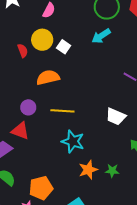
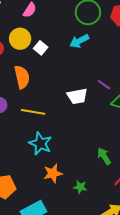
orange semicircle: (48, 77) -> (22, 77), turned 85
white trapezoid: (116, 116) -> (77, 96), moved, turned -40
green star: (112, 171) -> (80, 187), moved

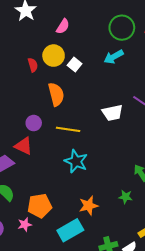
orange star: (53, 173) -> (89, 206), moved
green star: (80, 187) -> (126, 197), moved

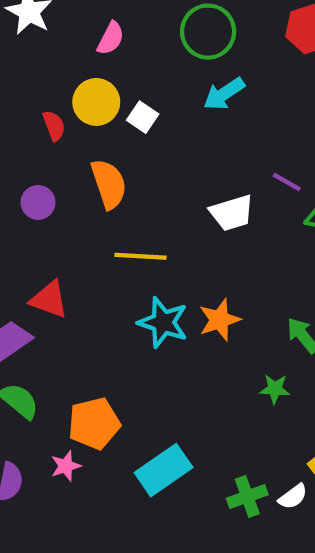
green circle: (122, 28) -> (208, 32), moved
purple circle: (34, 123) -> (38, 202), moved
orange star: (89, 206) -> (219, 320), moved

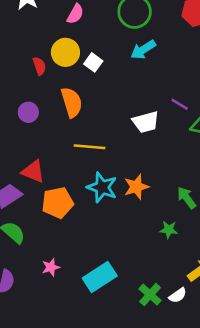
orange pentagon: (94, 423) -> (58, 203), moved
pink star: (66, 466) -> (51, 267), moved
green cross: (247, 497) -> (150, 295), turned -30

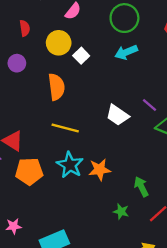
red semicircle: (39, 66) -> (25, 28), moved
purple circle: (28, 112) -> (17, 63), moved
white trapezoid: (146, 122) -> (117, 115), turned 40

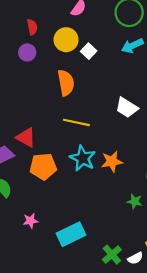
purple circle: (17, 63) -> (27, 52), moved

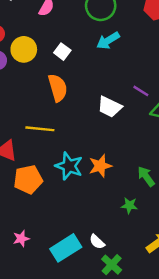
yellow circle: (66, 40) -> (24, 49), moved
orange semicircle: (66, 83) -> (58, 88), moved
yellow line: (76, 122) -> (40, 129), moved
white semicircle: (135, 258) -> (97, 242), moved, turned 77

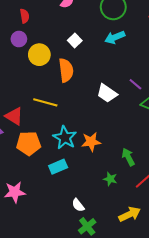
yellow circle: (24, 49) -> (39, 55), moved
pink star: (21, 239) -> (15, 192), size x1.5
cyan rectangle: (66, 248) -> (58, 167), moved, size x0.7

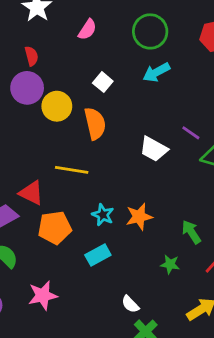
purple circle: (19, 39) -> (27, 88), size x1.5
cyan star: (65, 138) -> (103, 215), size x0.7

